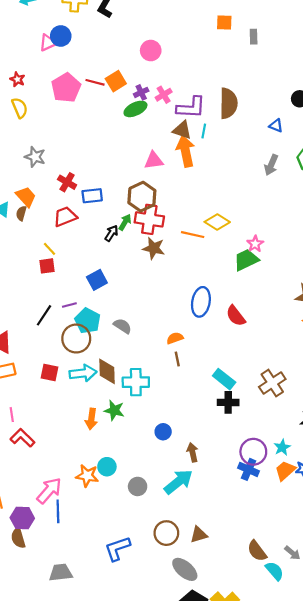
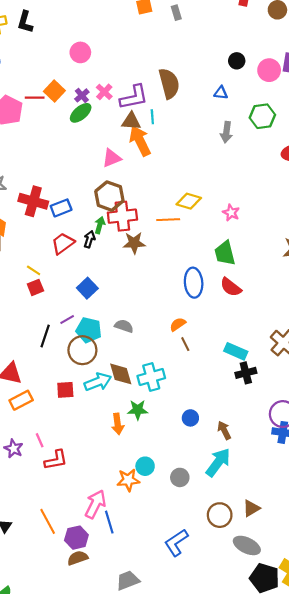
red cross: (67, 182) -> (33, 201), size x1.5
red trapezoid: (65, 217) -> (63, 243), moved
green trapezoid: (246, 260) -> (225, 253), moved, turned -64
red L-shape: (22, 438) -> (56, 460), turned 140
brown semicircle: (18, 538) -> (78, 558), turned 102

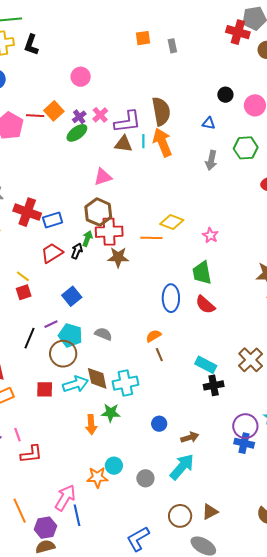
orange arrow: (140, 141) -> (162, 142), moved
brown arrow: (224, 430) -> (190, 437), turned 96

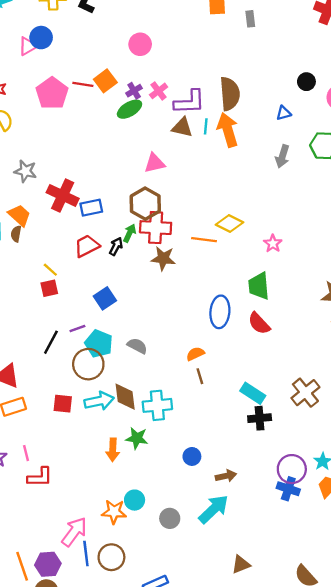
blue triangle: (209, 123) -> (284, 113), turned -32
orange line: (20, 511) -> (22, 566), moved
brown circle: (180, 516) -> (111, 557), moved

